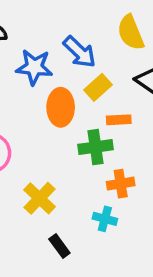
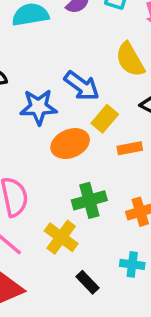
orange ellipse: (61, 107) -> (70, 144), turned 75
green cross: (96, 147) -> (89, 200), moved
cyan cross: (105, 219) -> (132, 264), moved

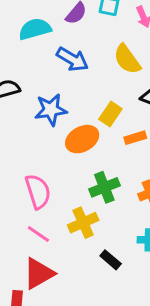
blue arrow: (82, 86) -> (72, 59), moved
yellow cross: (61, 237) -> (83, 223), turned 36

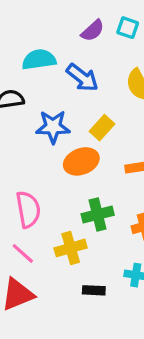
cyan semicircle: (35, 29) -> (39, 60), moved
yellow rectangle: (110, 114) -> (102, 128), moved
black rectangle: (111, 260) -> (94, 290), turned -45

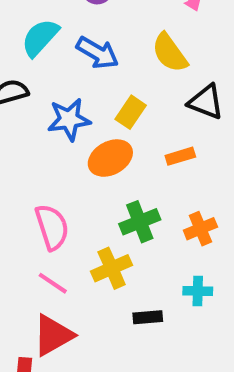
cyan semicircle: (39, 60) -> (40, 38), turned -32

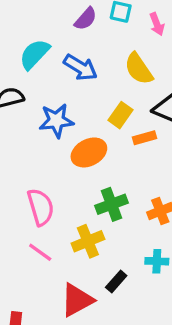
yellow rectangle: (131, 112) -> (121, 115), moved
orange rectangle: (180, 156) -> (144, 138), moved
black rectangle: (148, 317) -> (116, 281), turned -45
red triangle: (53, 335) -> (77, 300), moved

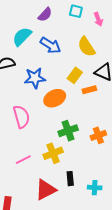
purple semicircle: (86, 19) -> (45, 15), moved
pink semicircle: (41, 207) -> (21, 117), moved
pink line: (40, 252) -> (23, 160), turned -63
cyan cross: (157, 261) -> (95, 188), moved
black rectangle: (116, 281) -> (70, 179), turned -48

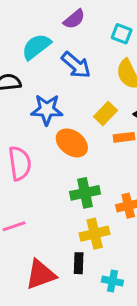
cyan square: (76, 11) -> (122, 34), moved
orange ellipse: (55, 98) -> (72, 143), turned 55
yellow cross: (53, 153) -> (95, 234), moved

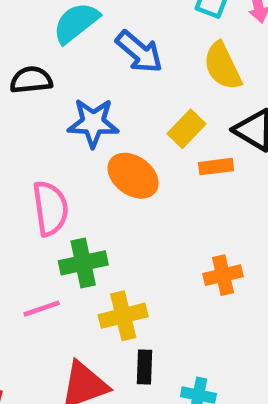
green cross: (85, 193) -> (83, 263), moved
yellow cross: (95, 234) -> (123, 316), moved

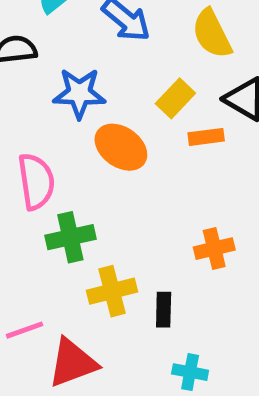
pink line: (42, 309) -> (25, 330), moved
black rectangle: (145, 367) -> (164, 310), moved

